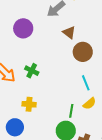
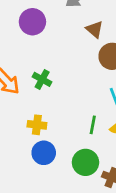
green line: (71, 111) -> (93, 125), moved
blue circle: (15, 127) -> (44, 153), moved

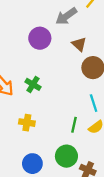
purple circle: (32, 22) -> (40, 38), moved
blue circle: (44, 153) -> (32, 164), moved

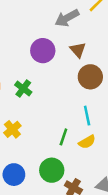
purple circle: (40, 38) -> (43, 51), moved
yellow cross: (27, 123) -> (12, 129), turned 35

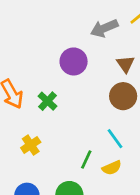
brown triangle: (78, 50) -> (125, 64), moved
cyan line: (87, 116) -> (115, 139), turned -30

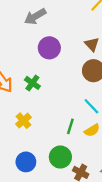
gray arrow: (104, 28) -> (35, 17), moved

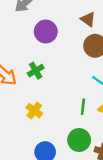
green cross: (32, 83) -> (36, 71), turned 35

